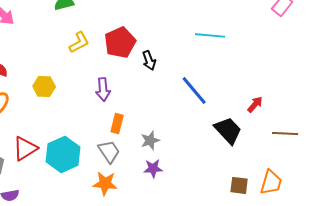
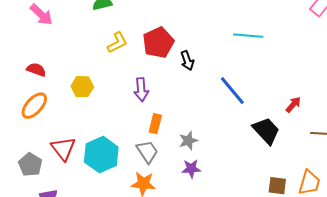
red triangle: (25, 148) -> (63, 149), turned -36

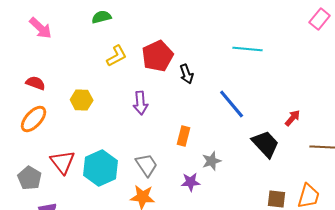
orange rectangle: (155, 124) -> (184, 136), moved
gray star: (188, 141) -> (212, 161), moved

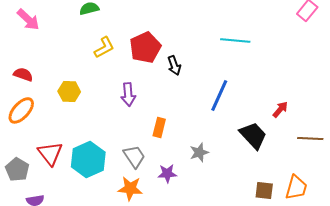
blue line: (232, 104) -> (219, 95), turned 64
orange rectangle: (184, 136) -> (159, 127), moved
purple star: (191, 182) -> (167, 173), moved

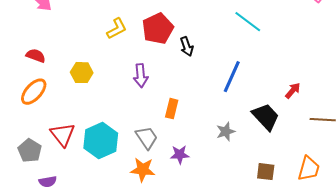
cyan line: (235, 40) -> (248, 22), turned 32
gray star: (199, 152) -> (226, 132), moved
brown square: (264, 190) -> (266, 172), moved

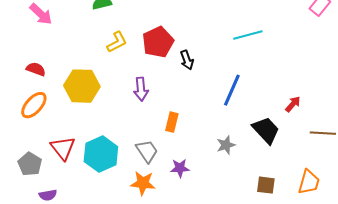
cyan line: (248, 22) -> (248, 35), turned -52
yellow hexagon: (82, 73) -> (82, 86), size x1.6

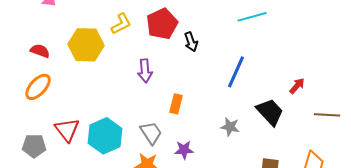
yellow hexagon: (82, 86) -> (86, 45), moved
gray star: (226, 145) -> (230, 127), turned 30
gray pentagon: (30, 164) -> (34, 146), turned -30

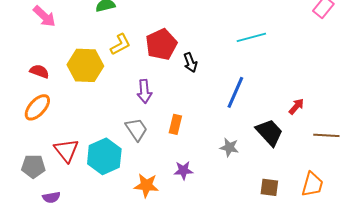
gray trapezoid: (151, 133) -> (136, 129), moved

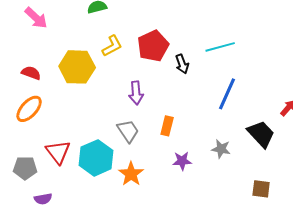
cyan line: (251, 37) -> (220, 47), moved
purple star: (183, 170) -> (182, 161), moved
orange star: (146, 185) -> (131, 174), moved, turned 30

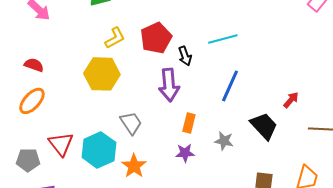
yellow hexagon: (77, 67) -> (102, 74), moved
purple arrow: (136, 93) -> (169, 85), moved, size x1.4
orange rectangle: (167, 126) -> (189, 123), moved

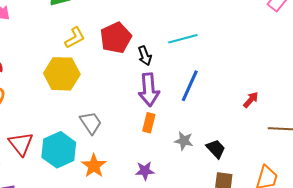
purple arrow: (169, 85) -> (149, 90), moved
black trapezoid: (264, 126) -> (216, 149), moved, size x0.7
purple star: (185, 153) -> (145, 171), moved

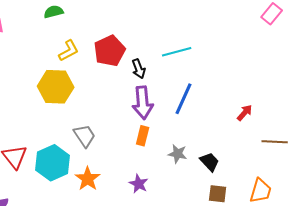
purple star: (145, 171) -> (139, 184), turned 30

